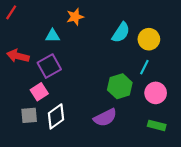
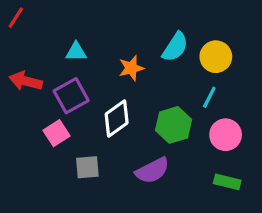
orange star: (75, 17) -> (131, 68), moved
gray square: (29, 115) -> (87, 167), moved
white diamond: (56, 116) -> (117, 118), moved

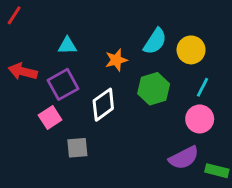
cyan line: (209, 97) -> (203, 87), moved
green hexagon: (174, 125) -> (154, 89), moved
purple semicircle: (152, 170) -> (184, 158), moved
green rectangle: (227, 182) -> (217, 171), moved

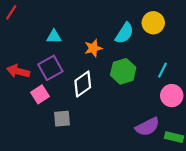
yellow circle: (191, 50) -> (153, 23), moved
red arrow: (23, 71) -> (18, 71), moved
pink circle: (200, 119) -> (172, 96), moved

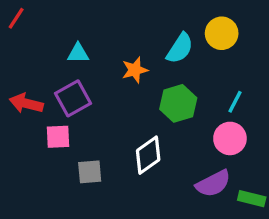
white diamond: (83, 84) -> (148, 155), moved
pink square: (40, 94) -> (58, 137), turned 30
pink circle: (172, 96) -> (230, 138), moved

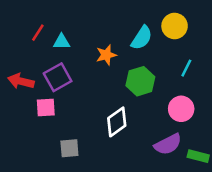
red line: (16, 18) -> (38, 33), moved
cyan line: (235, 102) -> (186, 68), moved
gray square: (90, 172) -> (69, 148), moved

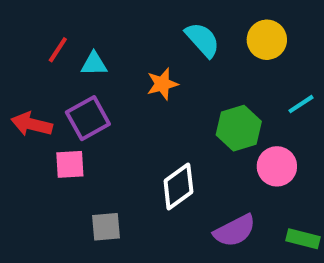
cyan semicircle: (142, 38) -> (203, 40), moved, turned -75
cyan line: (186, 68) -> (301, 104), moved, turned 30
green hexagon: (140, 81) -> (239, 128), moved
purple semicircle: (168, 144) -> (235, 231), moved

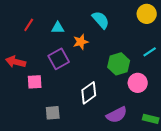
yellow circle: (267, 40) -> (147, 14), moved
cyan triangle: (94, 64) -> (58, 28), moved
purple square: (88, 118) -> (59, 59), moved

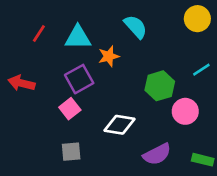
cyan triangle: (58, 28) -> (78, 37), size x1.5
pink square: (35, 82) -> (70, 109), moved, turned -35
white diamond: (89, 93) -> (119, 125), turned 45

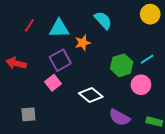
cyan line: (201, 70) -> (147, 59), moved
white diamond: (119, 125) -> (91, 95), turned 30
gray square: (71, 152) -> (28, 114), moved
purple semicircle: (157, 154) -> (119, 117), turned 55

